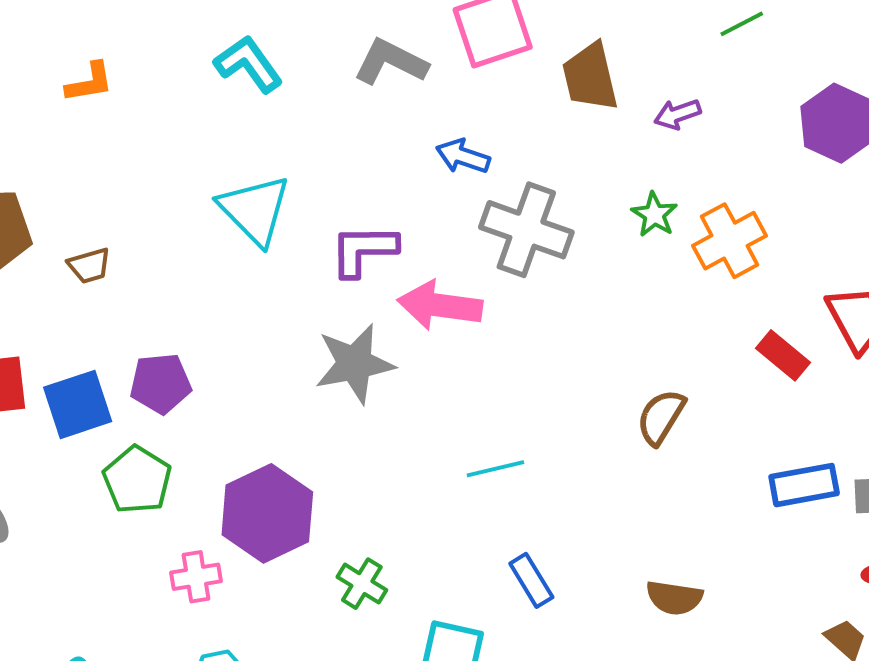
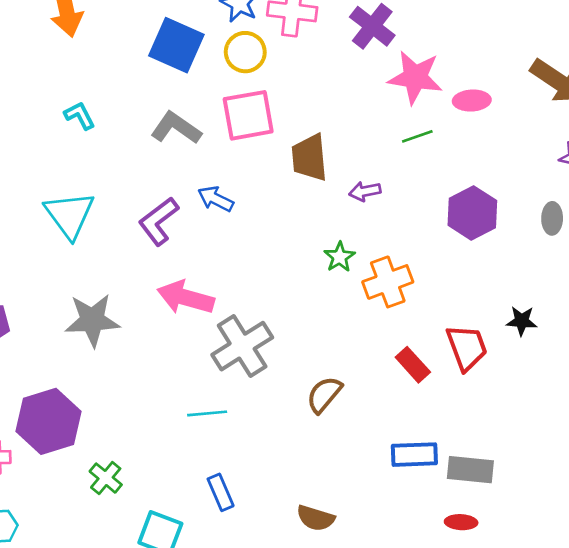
cyan L-shape: (248, 64) -> (80, 116), size x0.7
gray cross: (526, 230) -> (242, 346), moved, turned 30
purple L-shape: (363, 250) -> (159, 221), moved, turned -45
gray star: (355, 364) -> (92, 320), moved

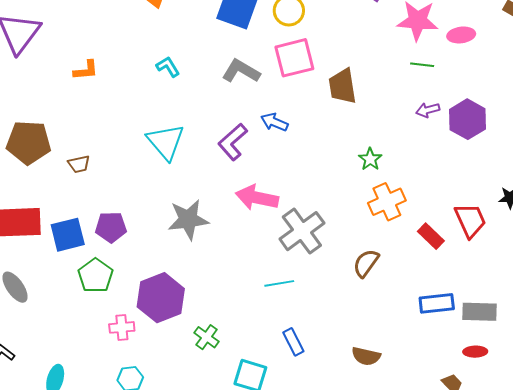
green line: (417, 136) -> (422, 65), turned 30
purple arrow: (365, 191) -> (428, 110), moved
orange cross: (388, 282) -> (387, 202), moved

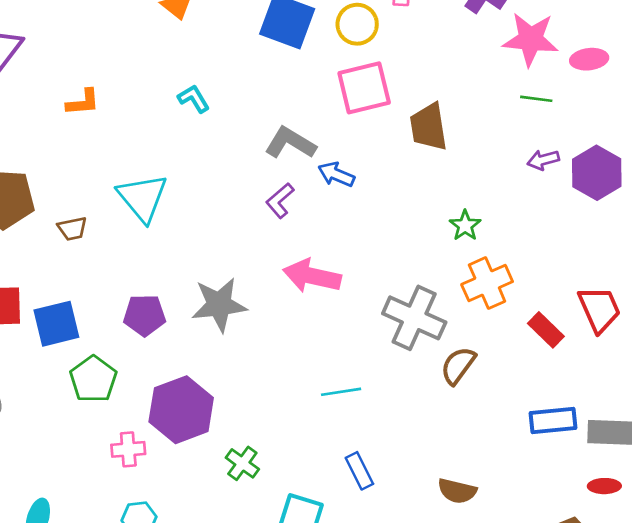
gray L-shape: (241, 71) -> (290, 143), moved
cyan triangle: (166, 142) -> (142, 198), moved
purple L-shape: (233, 142) -> (280, 201), size x0.7
purple pentagon: (111, 227) -> (144, 315), moved
gray cross: (302, 231) -> (414, 318), moved, turned -30

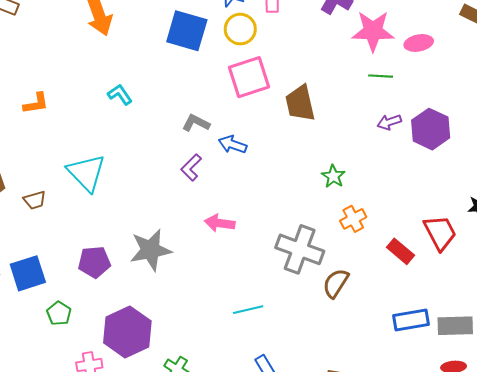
gray L-shape: (290, 143) -> (196, 123), size x0.7
pink arrow: (312, 276) -> (220, 223), size x0.7
orange cross: (487, 283) -> (353, 219), size x0.7
green pentagon: (93, 379) -> (59, 314), size x0.7

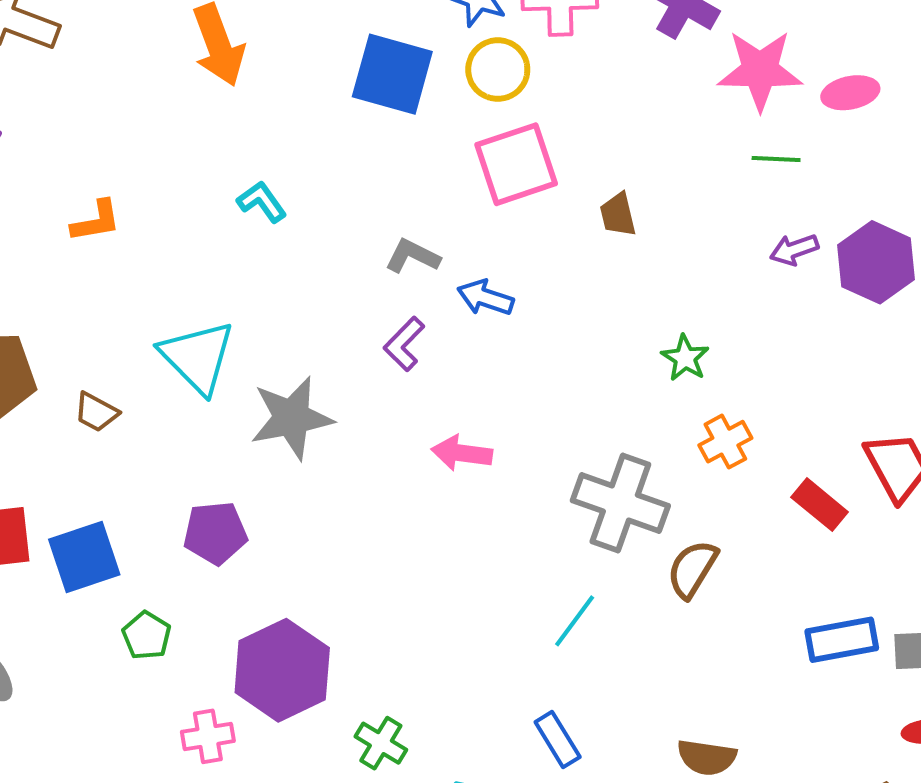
brown trapezoid: (300, 103) -> (618, 215), size x0.6
brown trapezoid: (35, 200) -> (96, 412), turned 45
gray star: (151, 250) -> (292, 418), moved
cyan line: (248, 310) -> (575, 621), moved, turned -40

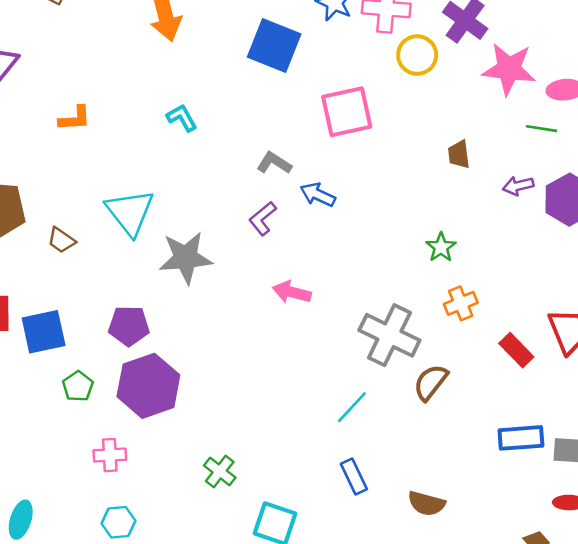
yellow circle: (498, 70) -> (417, 55), moved
green line: (776, 159) -> (542, 129), moved
brown trapezoid: (618, 215) -> (459, 154), moved
purple hexagon: (282, 670) -> (148, 386), moved
blue rectangle: (558, 739) -> (354, 476), moved

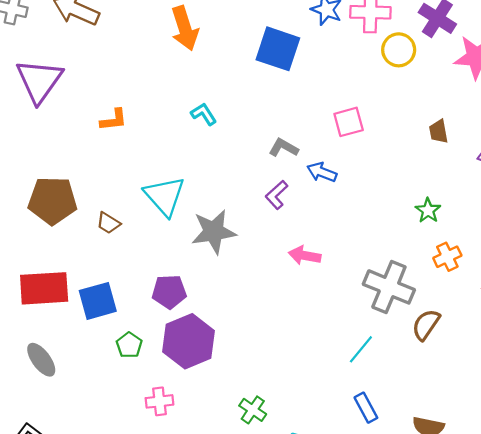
pink square: (347, 112) -> (349, 122), moved, size x0.7

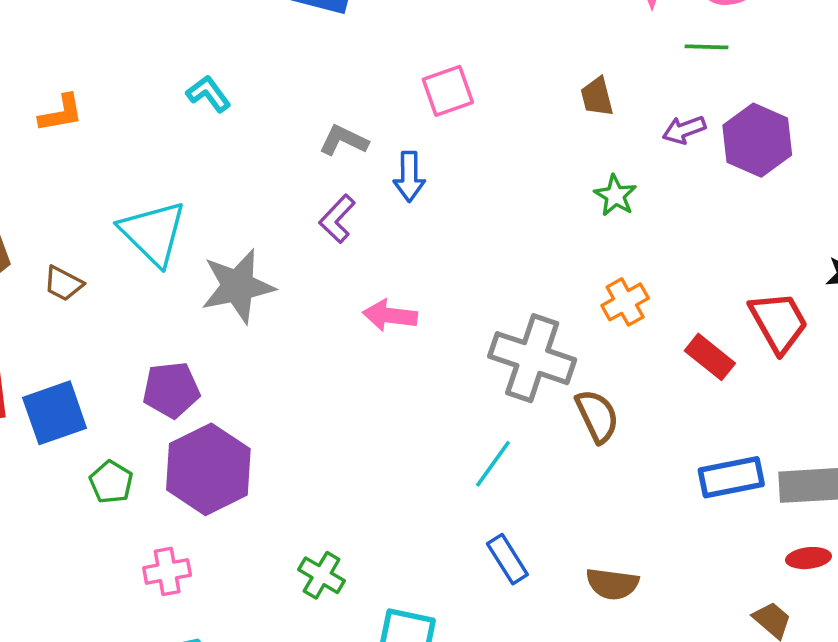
blue arrow: (322, 172) -> (409, 177), turned -108
green star: (428, 210) -> (615, 195), moved
brown semicircle: (426, 325) -> (597, 416), turned 124

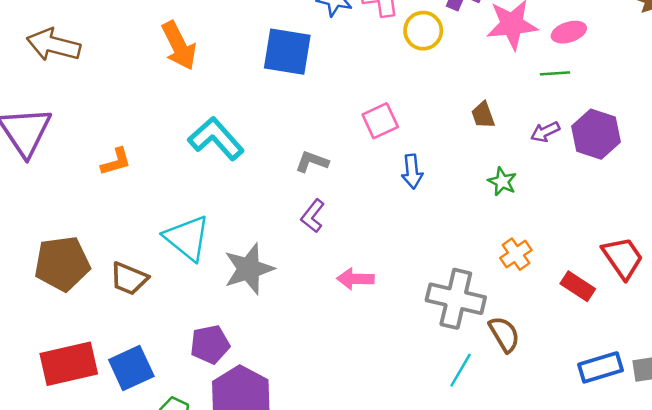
cyan L-shape: (209, 94) -> (216, 139), size x1.8
blue arrow: (409, 177) -> (412, 171), moved
brown trapezoid: (63, 284) -> (129, 279), size x1.4
cyan line: (493, 464) -> (461, 370), moved

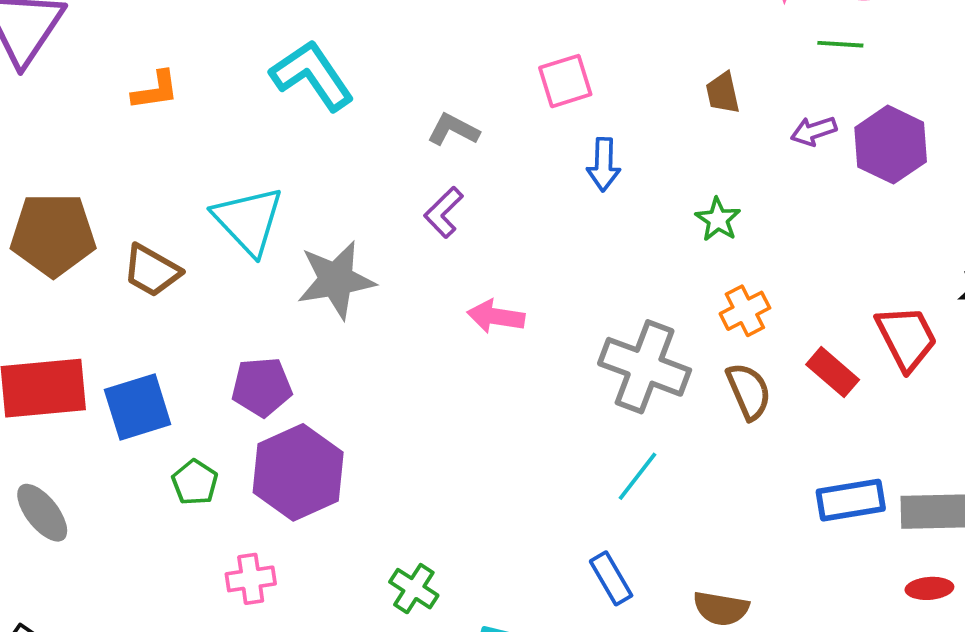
green star: (502, 182) -> (718, 219), moved
brown semicircle: (504, 334) -> (749, 391), moved

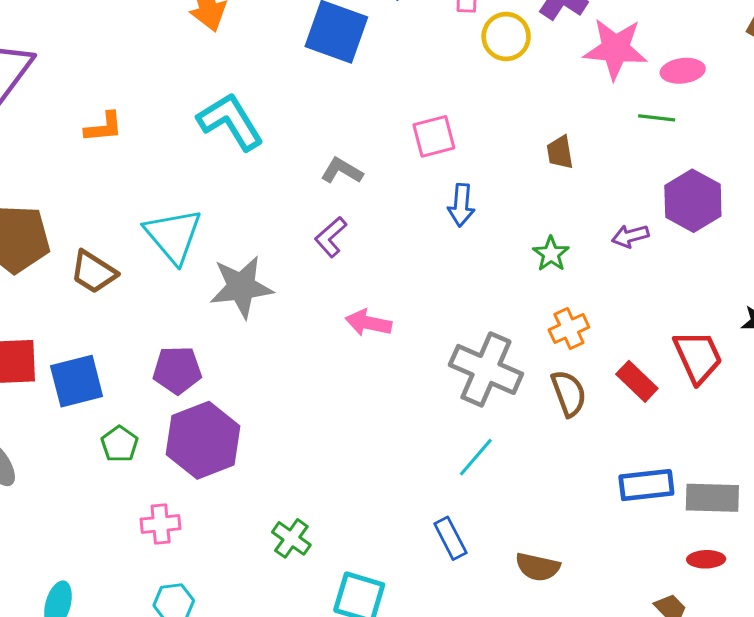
purple arrow: (814, 131) -> (630, 236), moved

